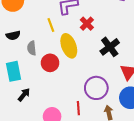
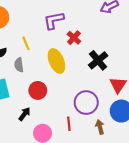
yellow line: (51, 25) -> (26, 43), moved
red circle: (50, 63) -> (38, 90), moved
black arrow: (24, 95) -> (24, 114), moved

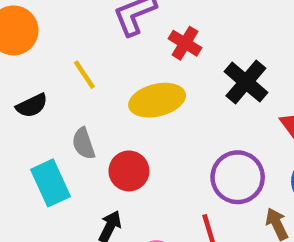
yellow ellipse: (56, 61) -> (157, 100), turned -70
gray semicircle: (19, 65) -> (83, 144), moved

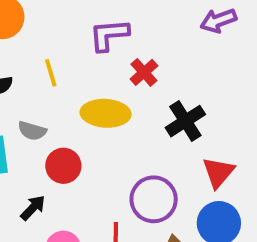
gray semicircle: (83, 144) -> (32, 131), turned -72

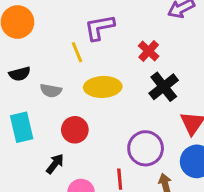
red cross: (144, 72) -> (149, 51), moved
yellow line: (51, 73) -> (77, 52), moved
gray semicircle: (32, 131) -> (51, 91), moved

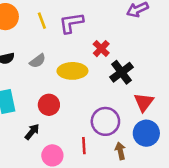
red cross: (149, 51) -> (101, 49), moved
yellow line: (77, 52) -> (42, 21), moved
gray semicircle: (51, 91) -> (38, 61), moved, turned -49

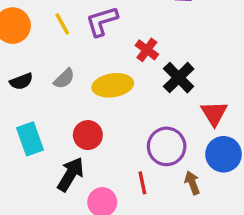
black arrow: (32, 132) -> (71, 174), size x1.5

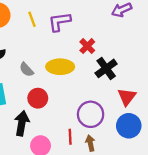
gray semicircle: (64, 79) -> (26, 70), moved, turned 84
black arrow: (71, 174) -> (22, 123), turned -30
brown arrow: (192, 183) -> (90, 143), moved

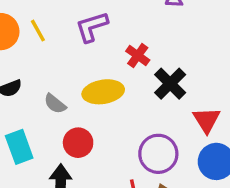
yellow line: (32, 19) -> (38, 31), moved

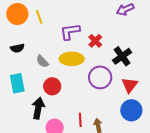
purple L-shape: (92, 27) -> (70, 32), moved
black cross: (170, 84) -> (122, 56), moved
purple circle: (158, 154) -> (100, 77), moved

